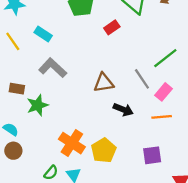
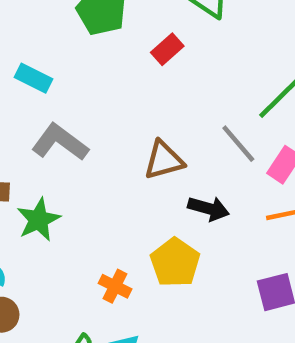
orange cross: (72, 143) -> (115, 286), size x0.6
yellow pentagon: (104, 150) -> (175, 263), moved

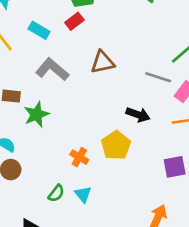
red rectangle: (167, 49) -> (74, 21), moved
gray line: (238, 144) -> (158, 77), turned -35
brown triangle: (164, 160) -> (103, 62), moved

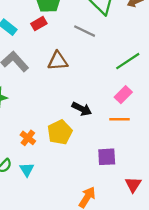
gray line: (158, 77) -> (85, 31), moved

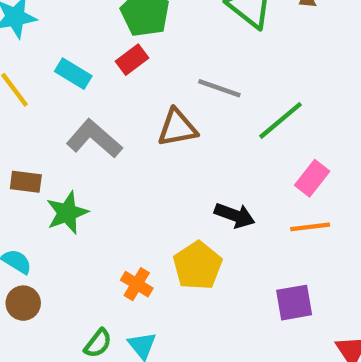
gray line: (85, 31) -> (219, 88), moved
green line: (128, 61) -> (281, 120), moved

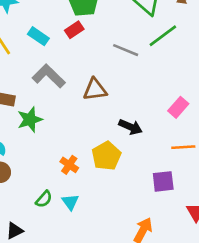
green line: (281, 120) -> (163, 36), moved
brown triangle: (177, 128) -> (95, 90), moved
orange line: (310, 227) -> (183, 147), moved

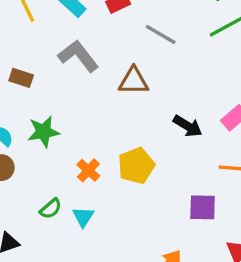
gray line: (126, 50) -> (161, 34), moved
green star: (30, 120) -> (44, 132), moved
black arrow: (130, 127) -> (188, 126), moved

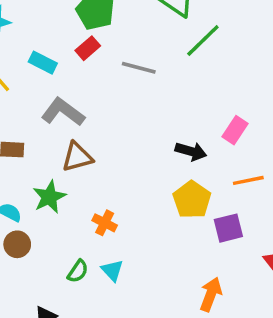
brown triangle: (134, 81) -> (77, 157), moved
yellow pentagon: (136, 166) -> (192, 200), moved

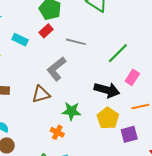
green line: (203, 41) -> (118, 53), moved
gray L-shape: (63, 112) -> (56, 69), moved, turned -75
black arrow: (191, 151) -> (107, 90), size x1.4
green star: (49, 197) -> (71, 111), moved, turned 30

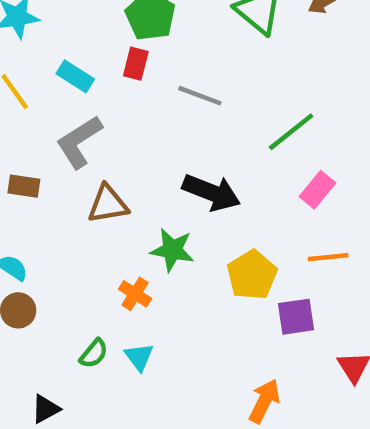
red rectangle: (46, 31) -> (136, 64), turned -40
gray L-shape: (56, 69) -> (79, 142), moved
black arrow: (107, 90) -> (211, 192), moved

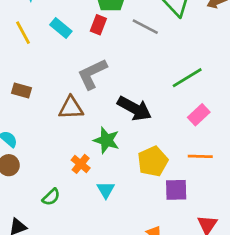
gray line: (200, 96) -> (145, 27), moved
gray L-shape: (79, 142) -> (92, 74), moved
cyan triangle: (139, 357) -> (106, 190), moved

